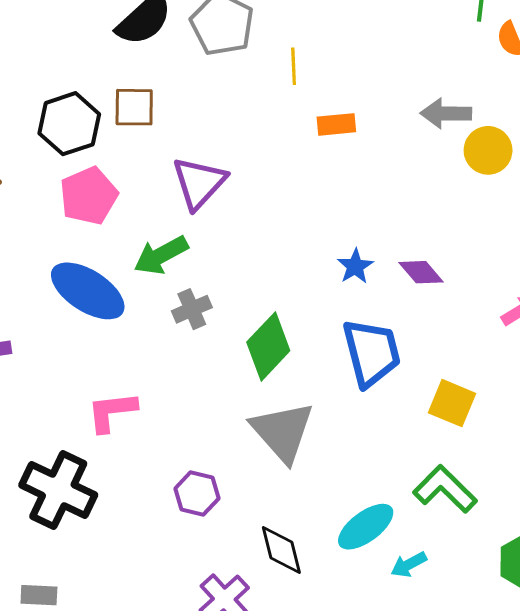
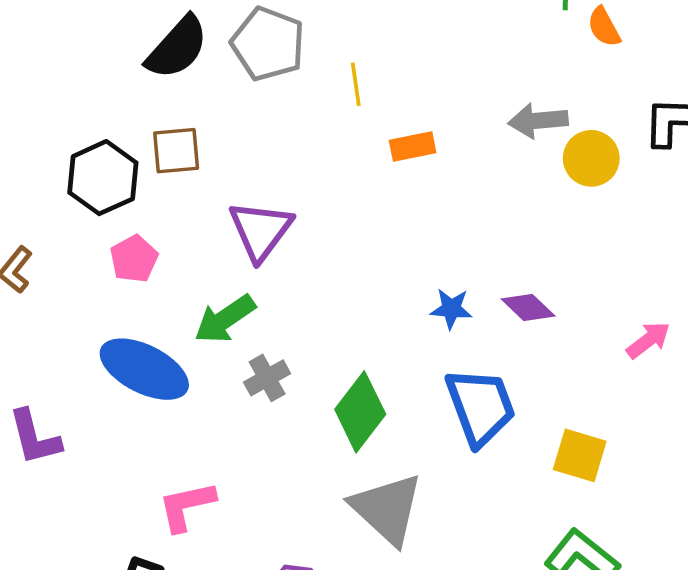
pink pentagon: (89, 196) -> (134, 259), size x0.7
blue star: (355, 266) -> (451, 309), turned -30

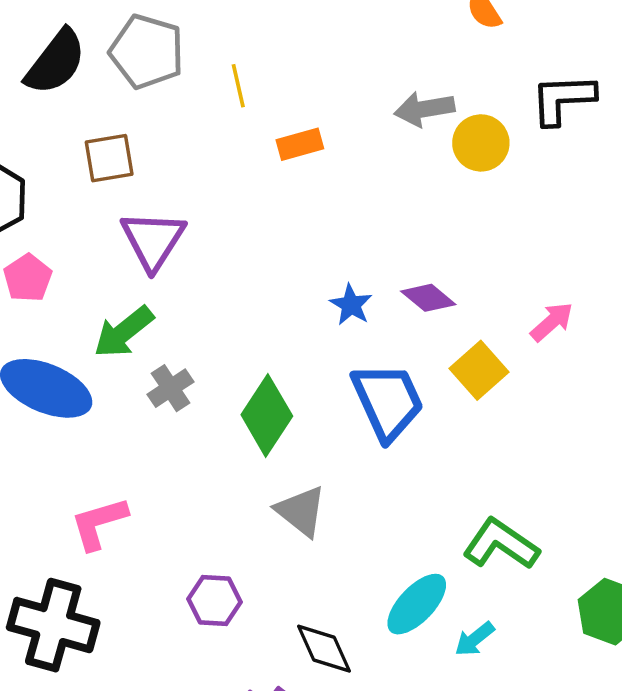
brown square: (176, 151) -> (109, 158), moved
blue star: (451, 309) -> (351, 305), turned 30
yellow square: (580, 455) -> (479, 370), moved, turned 36
gray triangle: (387, 509) -> (301, 511), size x0.7

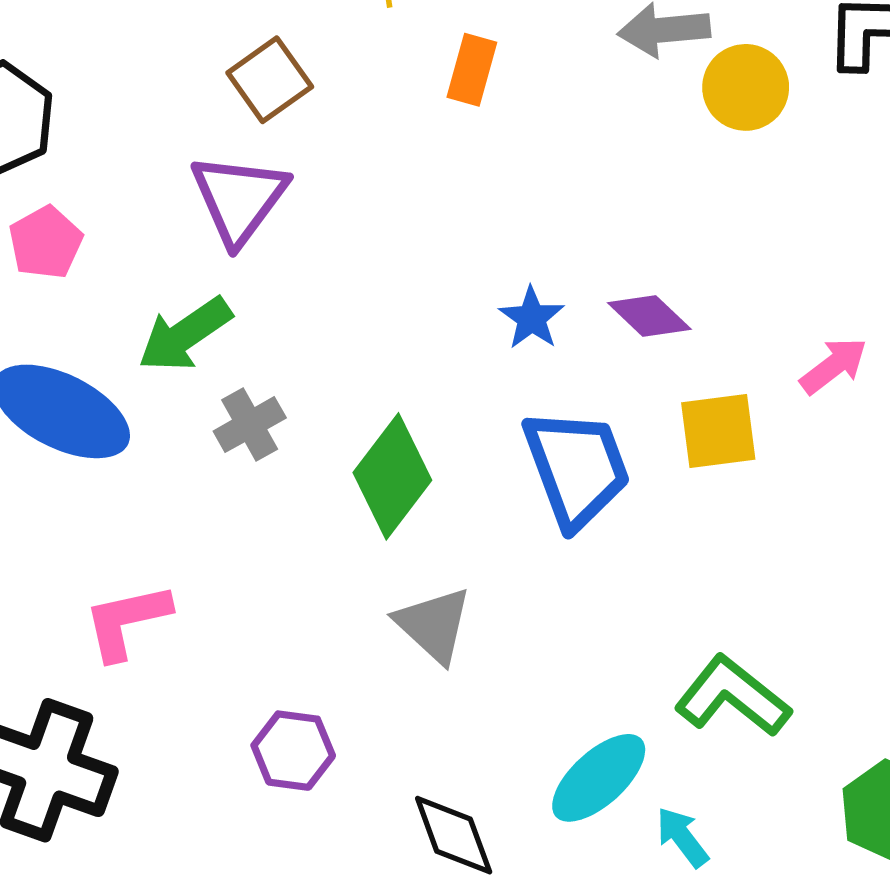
orange rectangle: (300, 144) -> (472, 70), turned -63
brown square: (109, 158) -> (270, 80), moved, turned -30
yellow square: (479, 370) -> (718, 431), turned 30
cyan arrow: (475, 639) -> (682, 837), turned 87

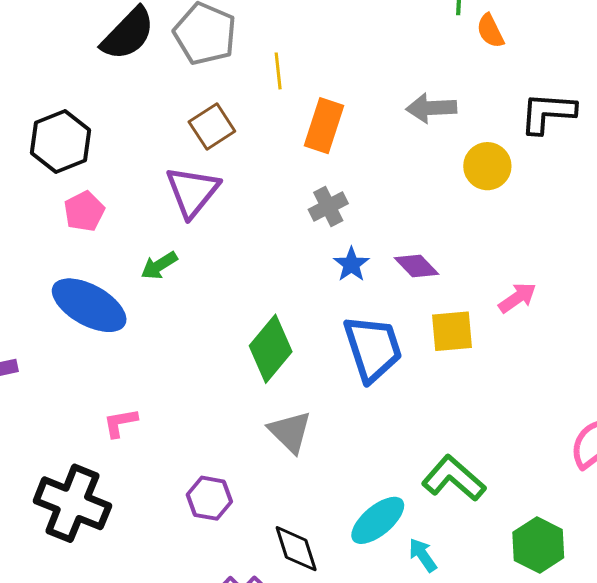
orange rectangle: (472, 70) -> (324, 126), size x1.4
yellow circle: (746, 87) -> (487, 166), moved
green arrow: (185, 335) -> (159, 265), size x0.7
gray cross: (250, 425) -> (328, 207), moved
pink L-shape: (127, 621) -> (120, 423), size x0.7

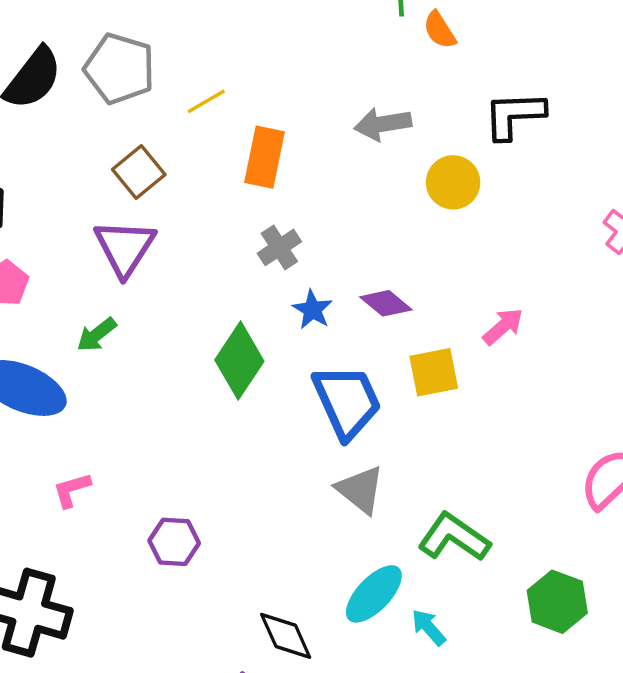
yellow line: (278, 71) -> (206, 101), turned 72
green diamond: (271, 349) -> (239, 361), moved
pink L-shape: (120, 423) -> (72, 490), moved
gray triangle: (290, 432) -> (360, 490), moved
purple hexagon: (209, 498) -> (174, 542), moved

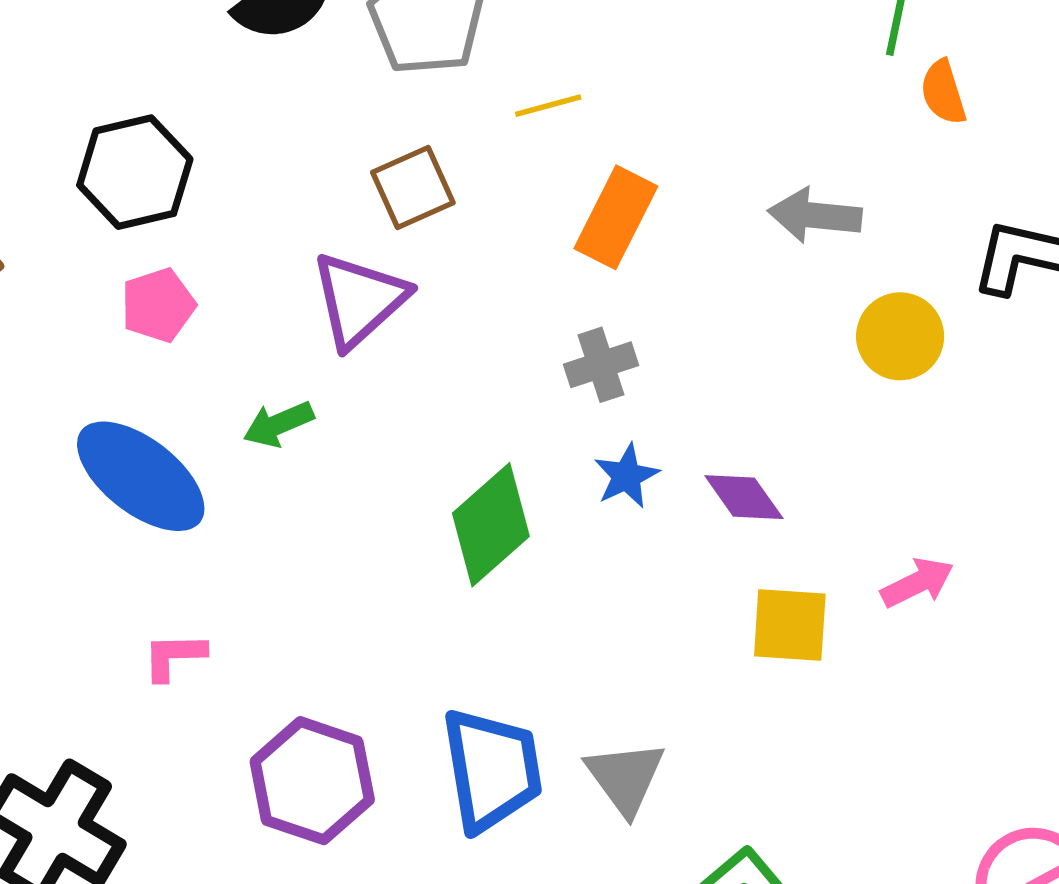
blue trapezoid: (347, 401) -> (492, 770), moved
purple hexagon: (174, 542) -> (312, 781), size x1.5

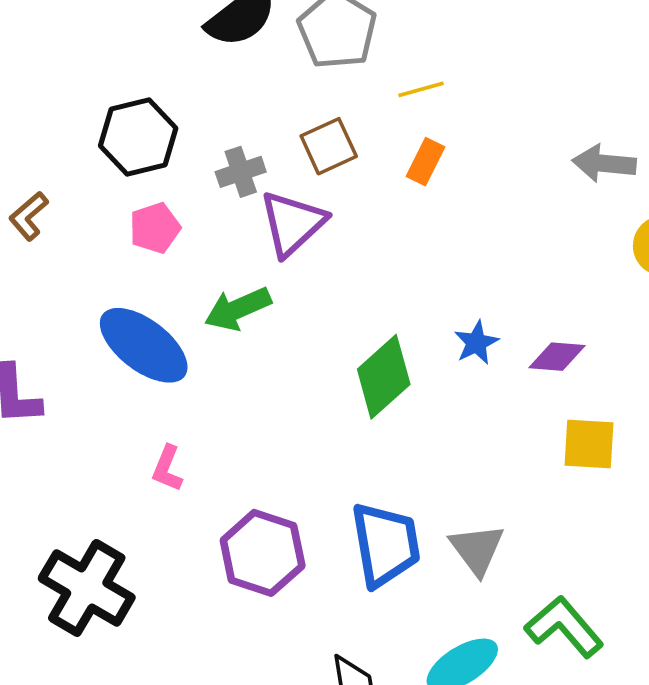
orange rectangle: (616, 217) -> (425, 162), moved, size x0.7
gray cross: (601, 365) -> (241, 172), moved
green arrow: (279, 424) -> (238, 309), size x1.4
purple diamond: (744, 497) -> (557, 357), turned -50
pink L-shape: (174, 656) -> (167, 468), turned -66

